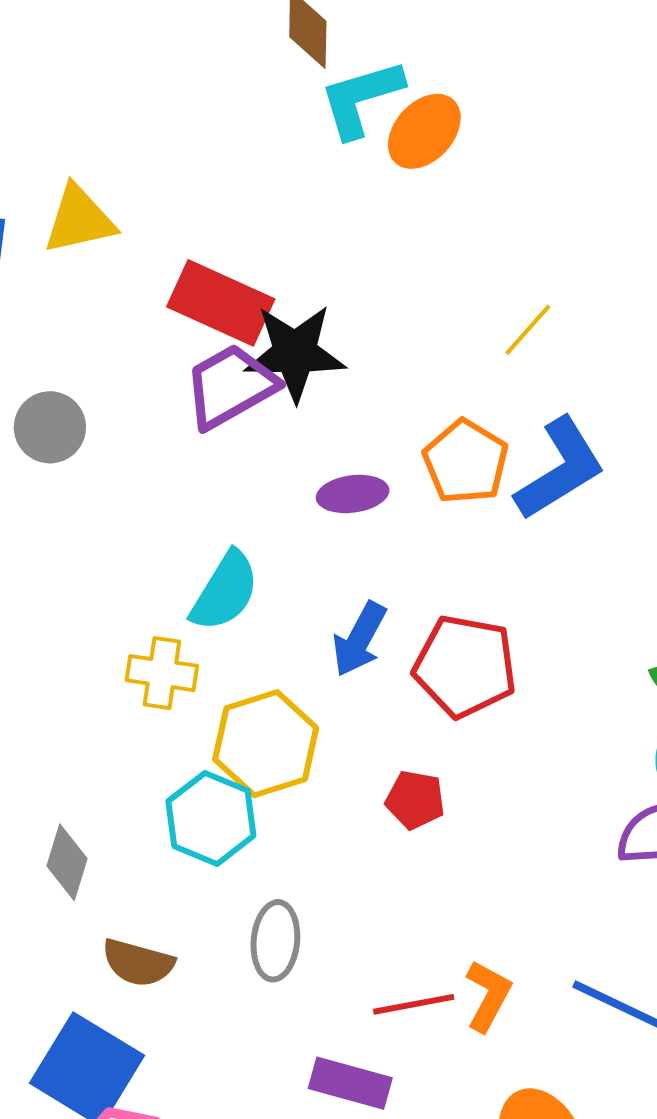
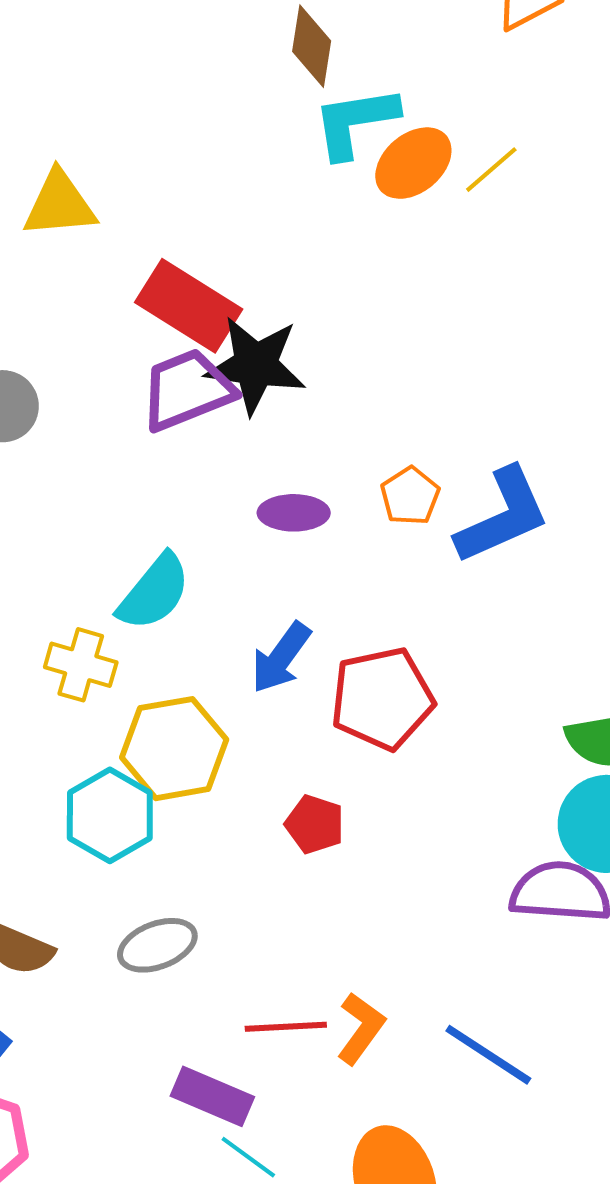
yellow line: (528, 330) -> (491, 170), moved
orange pentagon: (466, 462) -> (410, 496), size x0.7
red pentagon: (465, 666) -> (382, 699), turned -30
gray ellipse: (275, 941) -> (157, 945), turned 56

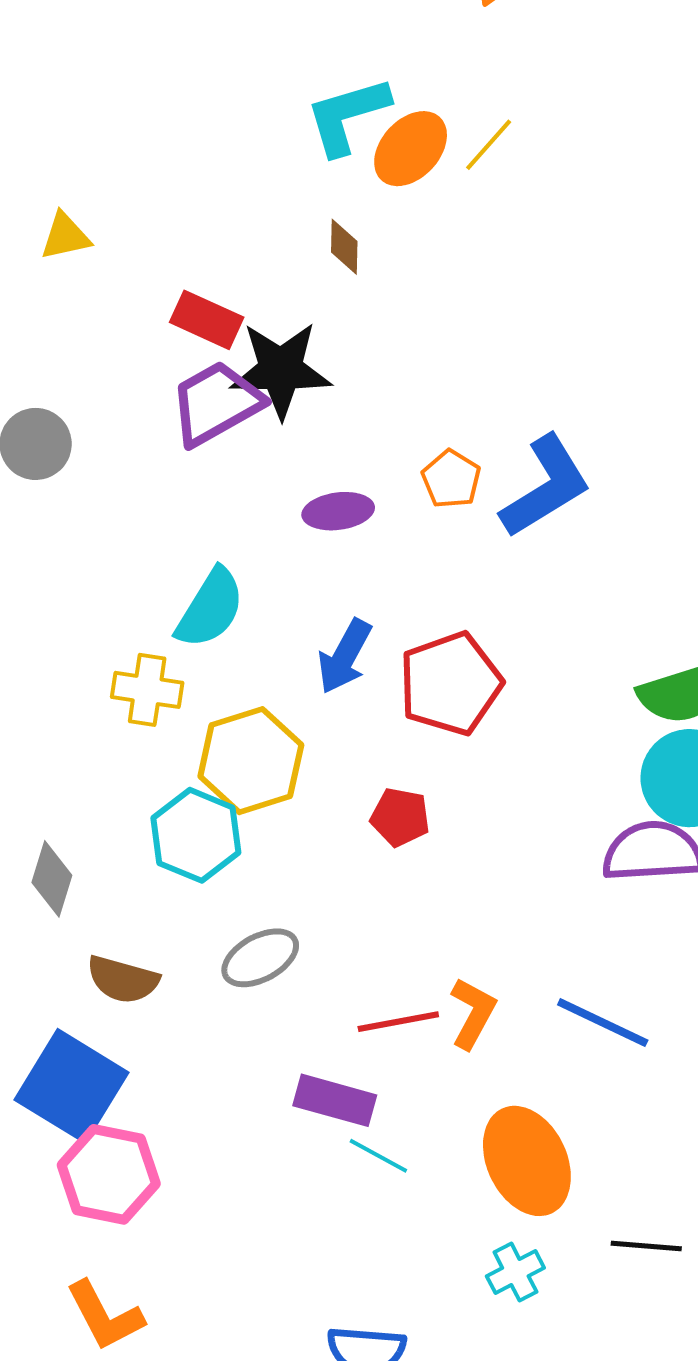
brown diamond: (312, 46) -> (344, 247), moved, size x0.7
yellow triangle: (60, 204) -> (65, 236), size x0.7
red rectangle: (189, 306) -> (207, 320), size x0.7

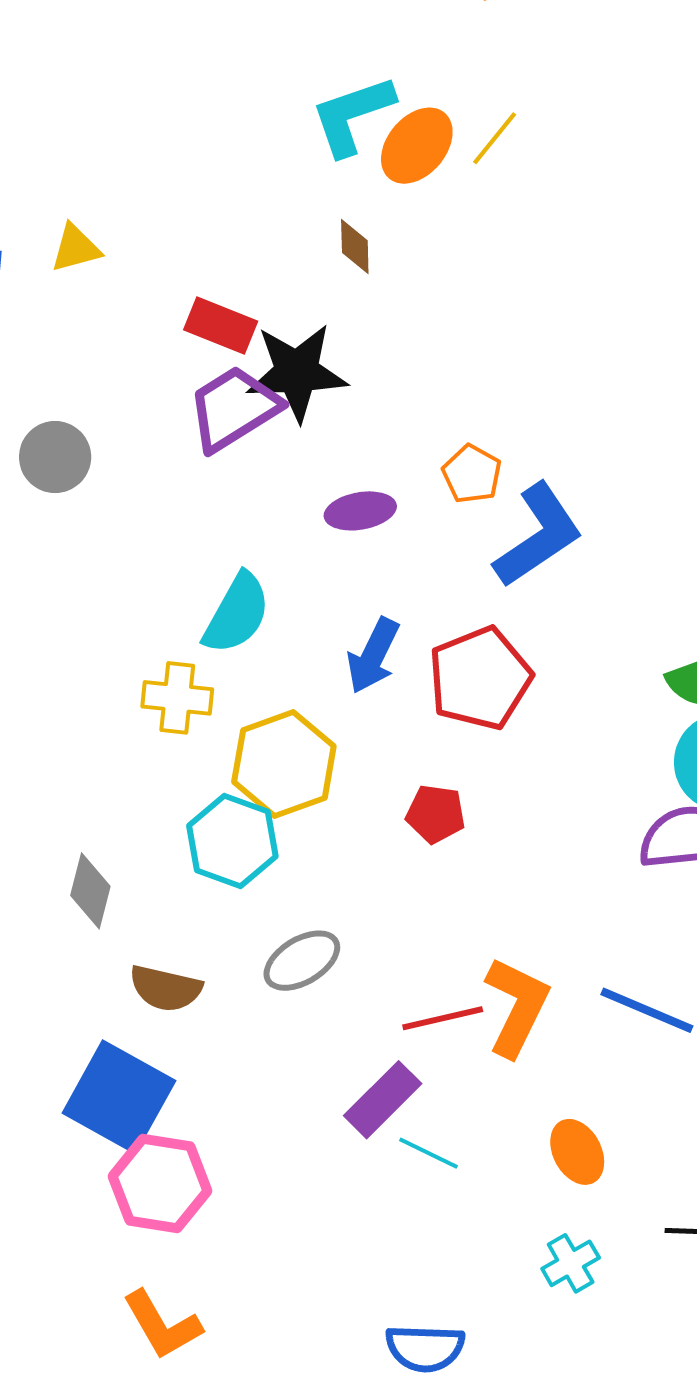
blue L-shape: (546, 486) -> (538, 535), moved
orange L-shape: (473, 1013) -> (517, 1007), size x1.4
purple rectangle: (335, 1100) -> (383, 1100), turned -58
orange ellipse: (527, 1161) -> (577, 1152), size x0.6

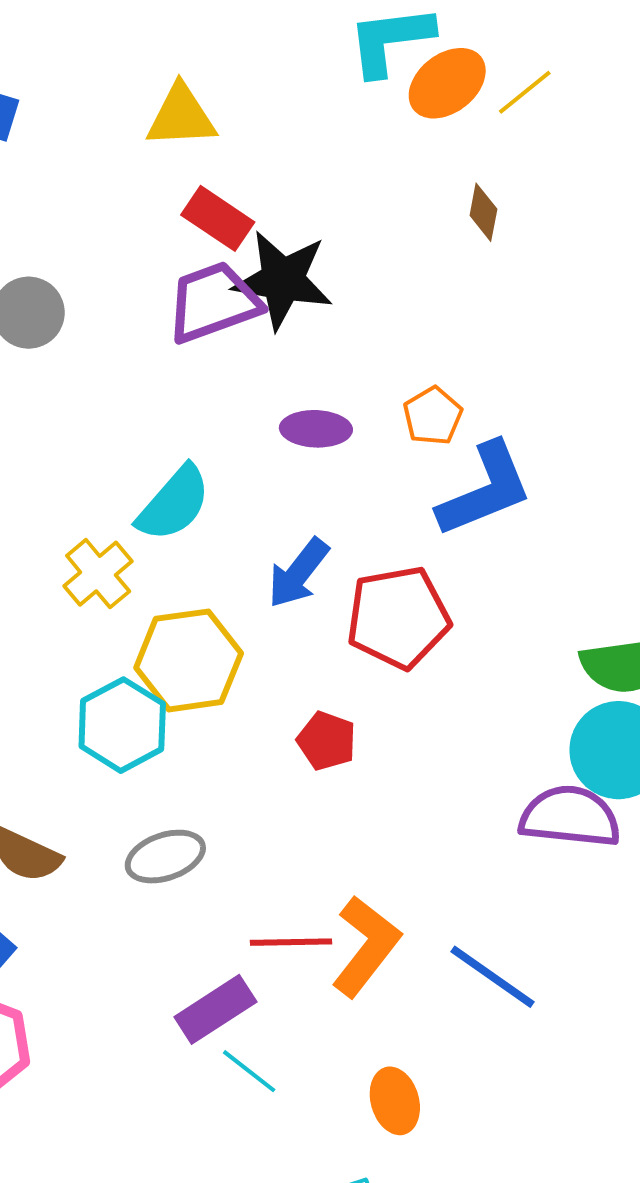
brown diamond: (355, 247) -> (483, 212), moved
yellow triangle: (76, 248) -> (181, 116), moved, size x1.4
yellow cross: (177, 698) -> (98, 574), turned 32

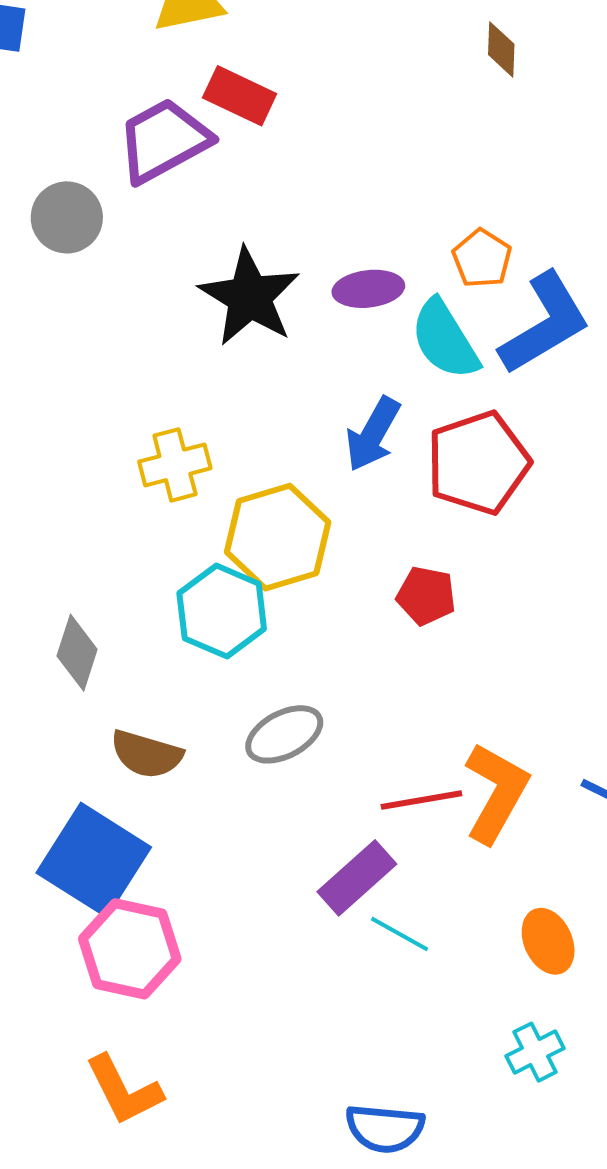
black star: (283, 280) -> (250, 297), moved, turned 30
purple trapezoid: (213, 302) -> (164, 140), moved
cyan semicircle: (174, 503) -> (445, 340), moved, turned 116
yellow cross: (98, 574) -> (175, 465), turned 34

